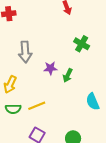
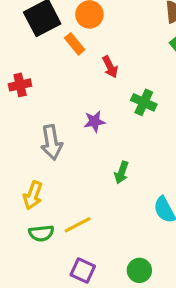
green cross: (82, 44) -> (144, 102), moved
purple star: (50, 68) -> (95, 121), moved

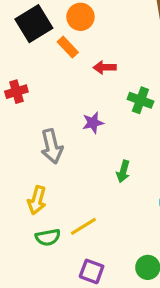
red arrow: (110, 67) -> (105, 67), turned 120

